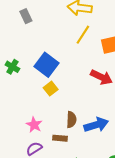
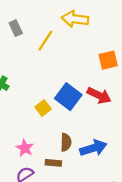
yellow line: (83, 35) -> (45, 41), moved
blue square: (47, 65) -> (68, 97), moved

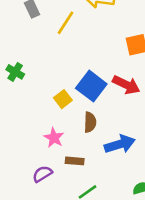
brown semicircle: (66, 142) -> (90, 122), moved
pink star: (25, 148) -> (54, 138), moved

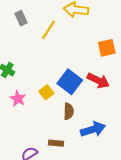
pink star: (54, 138) -> (18, 99), moved

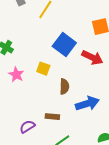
blue square: (70, 82) -> (64, 45), moved
yellow square: (46, 92) -> (43, 69), turned -32

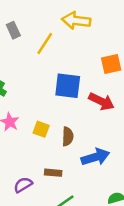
blue square: (64, 45) -> (68, 86), turned -30
yellow square: (43, 69) -> (41, 129), moved

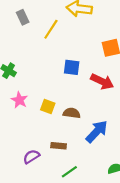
blue square: (68, 86) -> (72, 67), size x0.7
brown semicircle: (68, 136) -> (72, 113), turned -84
blue arrow: (95, 157) -> (97, 132), turned -30

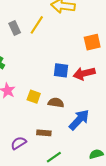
gray rectangle: (23, 17) -> (15, 28), moved
blue square: (72, 67) -> (61, 70), moved
red arrow: (102, 82) -> (84, 73), turned 140

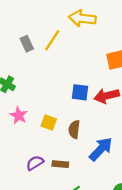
brown semicircle: (56, 103) -> (74, 129), turned -91
purple semicircle: (19, 143) -> (35, 163), moved

